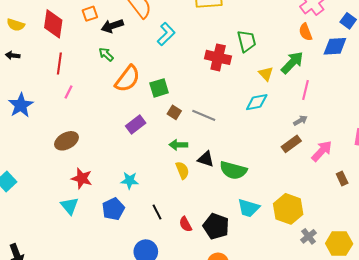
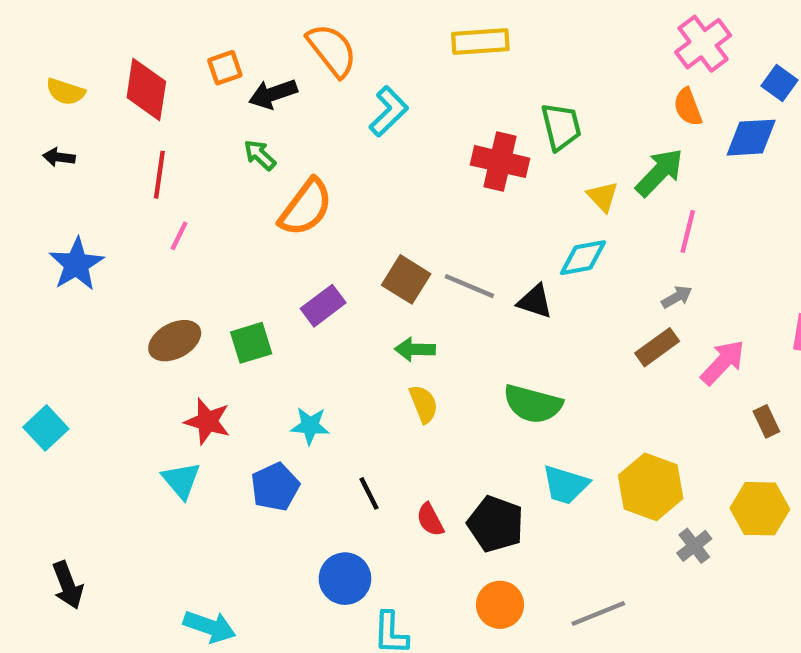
green square: (159, 88) -> (251, 343), moved
brown square: (174, 112) -> (406, 279), size x1.5
black triangle: (206, 159) -> (535, 301), moved
yellow hexagon: (339, 244) -> (760, 509), moved

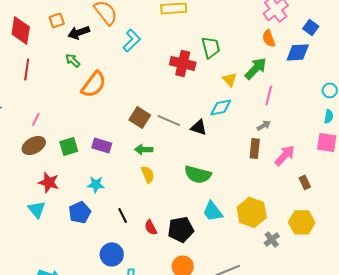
pink line: (179, 236) -> (36, 119), moved
purple rectangle: (323, 306) -> (102, 145), moved, turned 54
brown rectangle: (657, 347) -> (255, 148), turned -48
cyan trapezoid: (565, 485) -> (213, 211), turned 35
black pentagon: (496, 524) -> (181, 229), turned -30

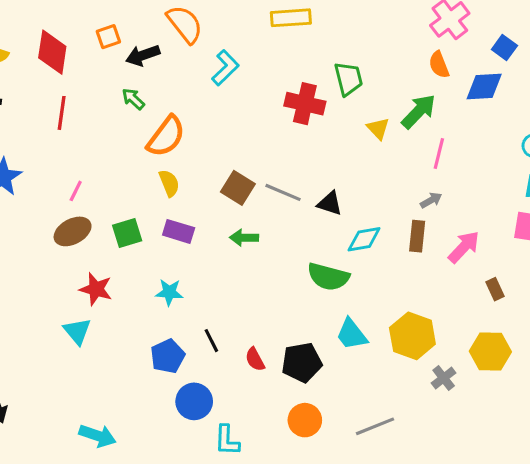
cyan diamond: (221, 107) -> (364, 239), moved
yellow semicircle: (148, 174) -> (169, 183), moved
blue pentagon: (80, 212) -> (168, 356), moved

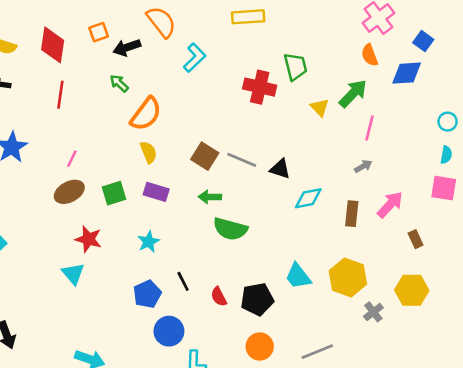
brown rectangle: (417, 236) -> (352, 214), moved
green semicircle: (328, 277) -> (230, 229), moved
cyan star: (169, 292) -> (149, 242), turned -30

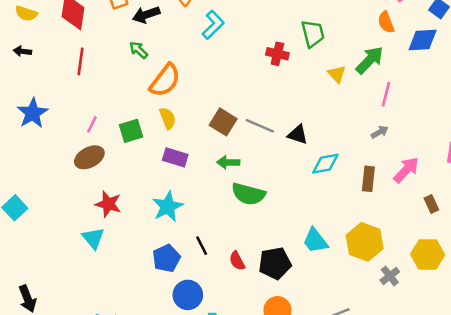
red cross: (260, 87) -> (277, 54), size x0.7
green square: (114, 193) -> (131, 131), moved
cyan star: (149, 242) -> (168, 207), size x1.4

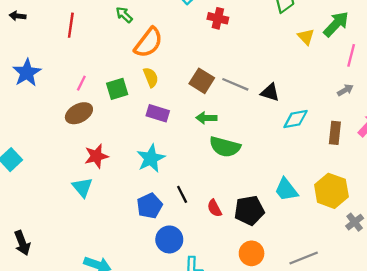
red cross: (277, 54) -> (218, 18), moved
red star: (108, 204) -> (96, 156), turned -30

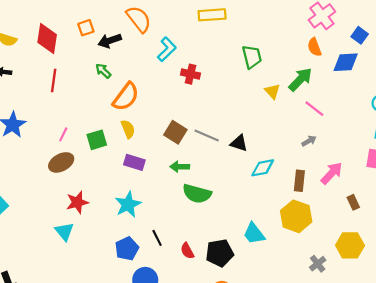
pink line: (351, 55) -> (314, 109), turned -66
yellow hexagon: (331, 191) -> (296, 216), moved

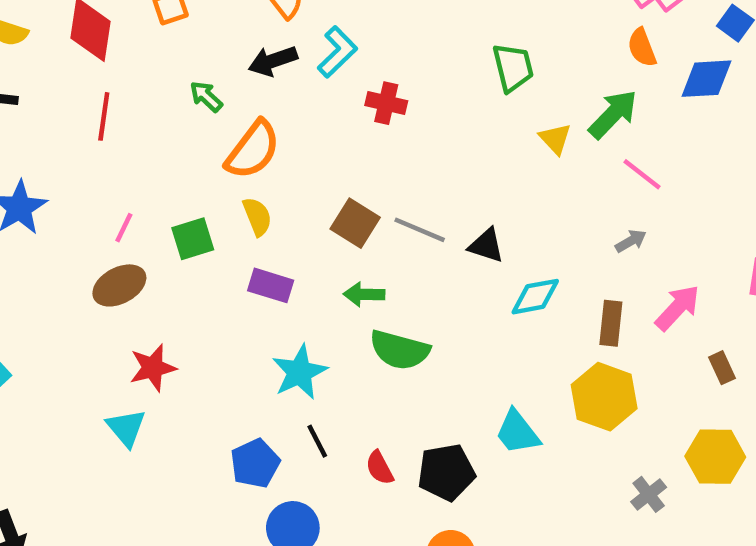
black arrow: (110, 41) -> (273, 61), moved
cyan star: (128, 204) -> (300, 372), moved

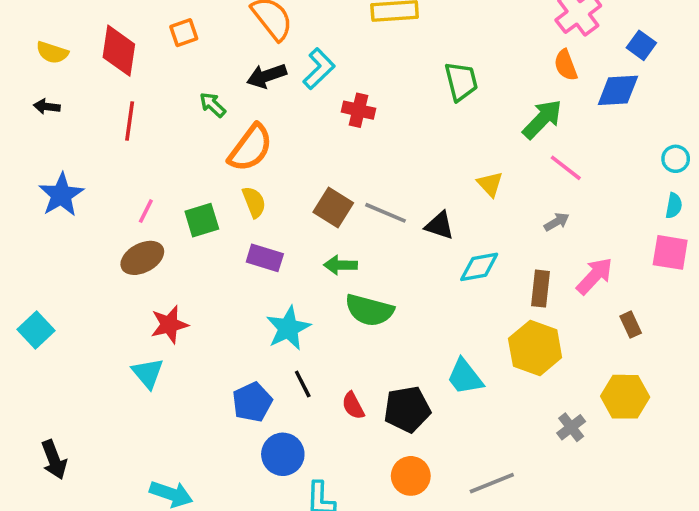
yellow triangle: (555, 139) -> (490, 184), moved

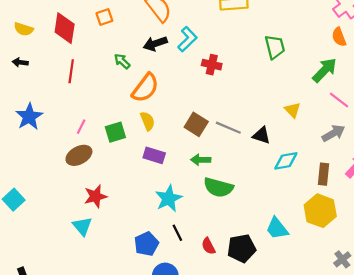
gray arrow: (557, 222) -> (333, 133), size x1.5

